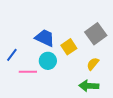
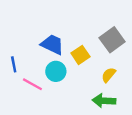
blue line: (12, 55) -> (14, 64), turned -48
pink line: (28, 72) -> (32, 84), turned 30

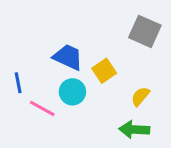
gray square: (112, 40) -> (145, 31), moved, turned -30

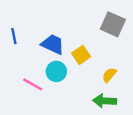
blue line: (18, 83) -> (14, 36), moved

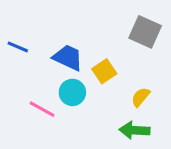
blue line: (14, 36) -> (18, 47), turned -56

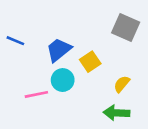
blue trapezoid: (68, 58) -> (59, 50), turned -64
pink line: (42, 109) -> (36, 94), turned -40

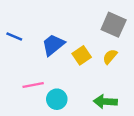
cyan circle: (63, 80) -> (57, 99), moved
yellow semicircle: (122, 84) -> (110, 57), moved

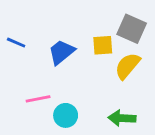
yellow square: (82, 55) -> (103, 45), moved, turned 30
yellow semicircle: (110, 57) -> (127, 66), size x1.5

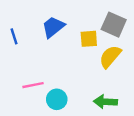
blue line: (16, 43) -> (14, 36), turned 49
blue trapezoid: (61, 52) -> (53, 27), moved

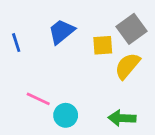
gray square: (114, 25) -> (132, 29), turned 30
pink line: (33, 85) -> (38, 99), turned 36

